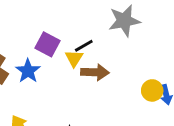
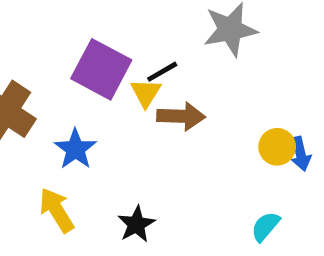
purple square: (47, 44) -> (101, 69), size x1.4
blue star: (28, 71) -> (75, 149), moved

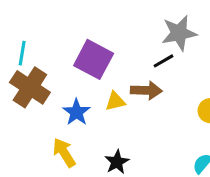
black line: (162, 72) -> (163, 61), moved
yellow triangle: (146, 93) -> (115, 101), moved, turned 45

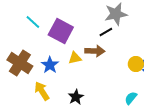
cyan line: (22, 53) -> (33, 22), moved, turned -56
brown cross: (30, 87) -> (20, 63), moved

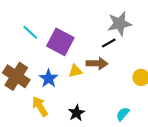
cyan semicircle: (131, 98) -> (123, 114), moved

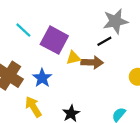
yellow triangle: (75, 71) -> (73, 58), moved

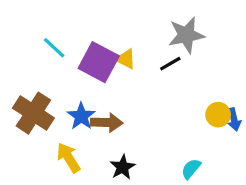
yellow triangle: (73, 58) -> (126, 59), moved, turned 40
brown arrow: (92, 62) -> (107, 123), moved

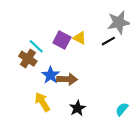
cyan line: (54, 48) -> (36, 46), moved
purple square: (99, 62) -> (62, 40), size x0.7
brown cross: (33, 113) -> (28, 59), moved, size x0.7

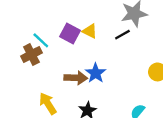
brown cross: (28, 59) -> (31, 54), turned 30
blue star: (51, 75) -> (96, 73), moved

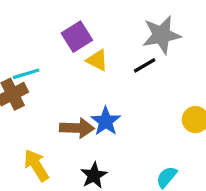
purple square: (70, 33) -> (77, 37), moved, turned 30
cyan line: (41, 40) -> (26, 74), turned -60

